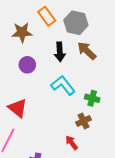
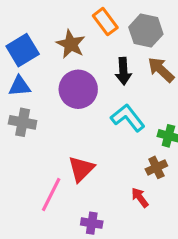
brown star: (22, 32) -> (71, 44), turned 30
purple circle: (27, 65) -> (78, 89), size x1.6
red triangle: (18, 108) -> (81, 169), moved, turned 36

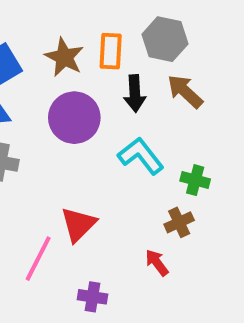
orange rectangle: (105, 22) -> (111, 51), moved, turned 40

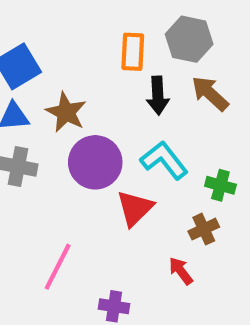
brown star: (64, 57) -> (66, 112), moved
purple circle: (74, 118) -> (95, 162), moved
red triangle: (78, 224) -> (135, 208), moved

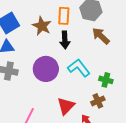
black arrow: (158, 96) -> (65, 40), moved
brown star: (66, 112) -> (42, 26), moved
red triangle: (135, 208) -> (66, 106), moved

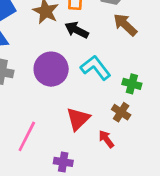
black arrow: (65, 40) -> (77, 30), turned 120
brown cross: (98, 101) -> (121, 112), turned -32

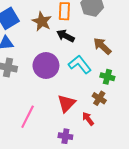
brown arrow: (125, 25) -> (102, 46), moved
purple cross: (63, 162) -> (65, 136), moved

